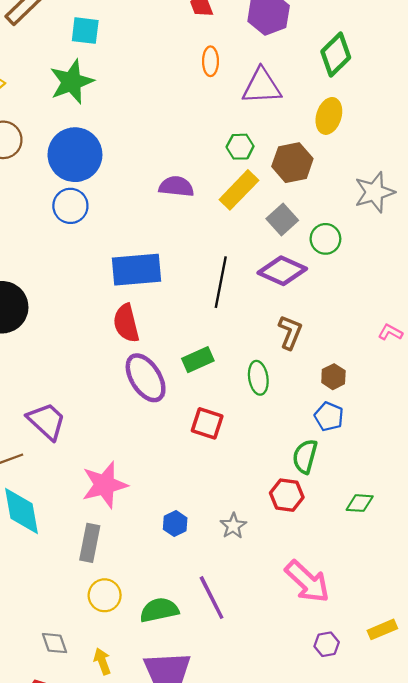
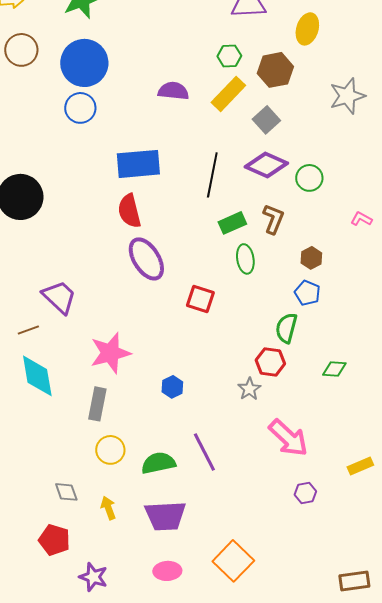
green circle: (325, 239) -> (309, 178), moved
green rectangle: (198, 360) -> (232, 223), moved
gray star: (233, 526) -> (249, 389), moved
yellow rectangle: (382, 629) -> (360, 466), moved

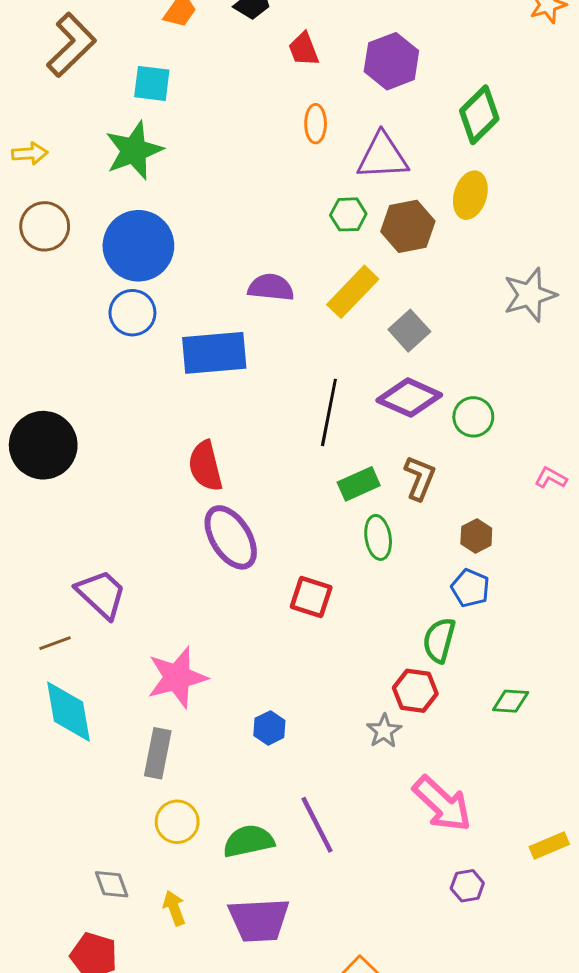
green hexagon: (229, 56) -> (348, 214), moved
brown hexagon: (275, 70) -> (408, 226), moved
blue rectangle: (138, 164) -> (214, 353), moved

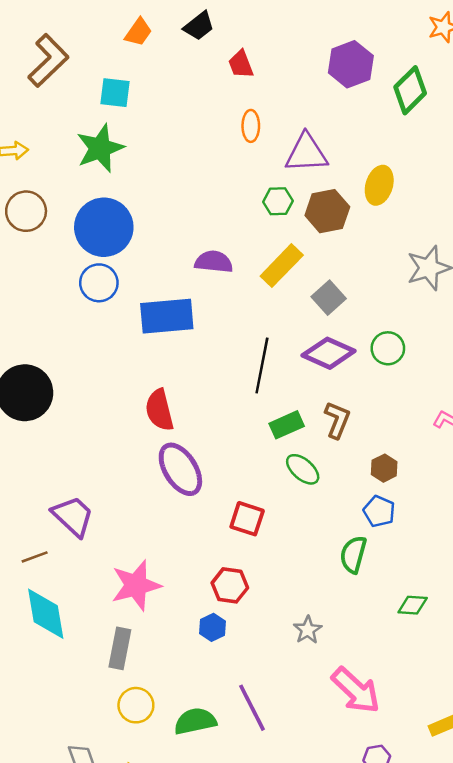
purple hexagon: (391, 61) -> (351, 64), moved
green diamond: (479, 115) -> (410, 90), moved
green circle: (473, 417) -> (388, 348), moved
green ellipse: (378, 537) -> (303, 469), turned -40
red hexagon: (415, 691) -> (230, 585), moved

